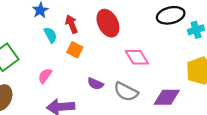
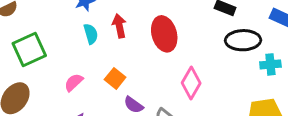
orange square: (75, 50) -> (115, 78), moved
pink diamond: (137, 57) -> (191, 83), turned 50

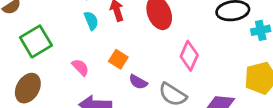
pink semicircle: (74, 82) -> (80, 67), turned 96

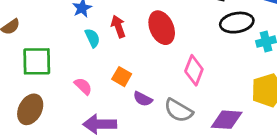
green square: (36, 41) -> (37, 61), turned 32

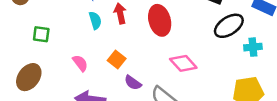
black ellipse: (237, 23) -> (229, 26), turned -32
green square: (37, 61) -> (41, 34), size x0.6
pink diamond: (194, 70) -> (183, 63), turned -72

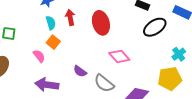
cyan cross: (253, 47) -> (179, 54), moved, turned -32
orange square: (117, 60) -> (53, 42), moved

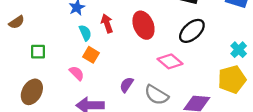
black ellipse: (155, 27) -> (192, 31), moved
purple semicircle: (80, 71) -> (127, 85), turned 96

